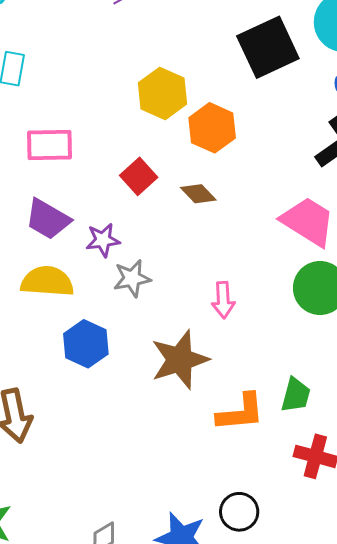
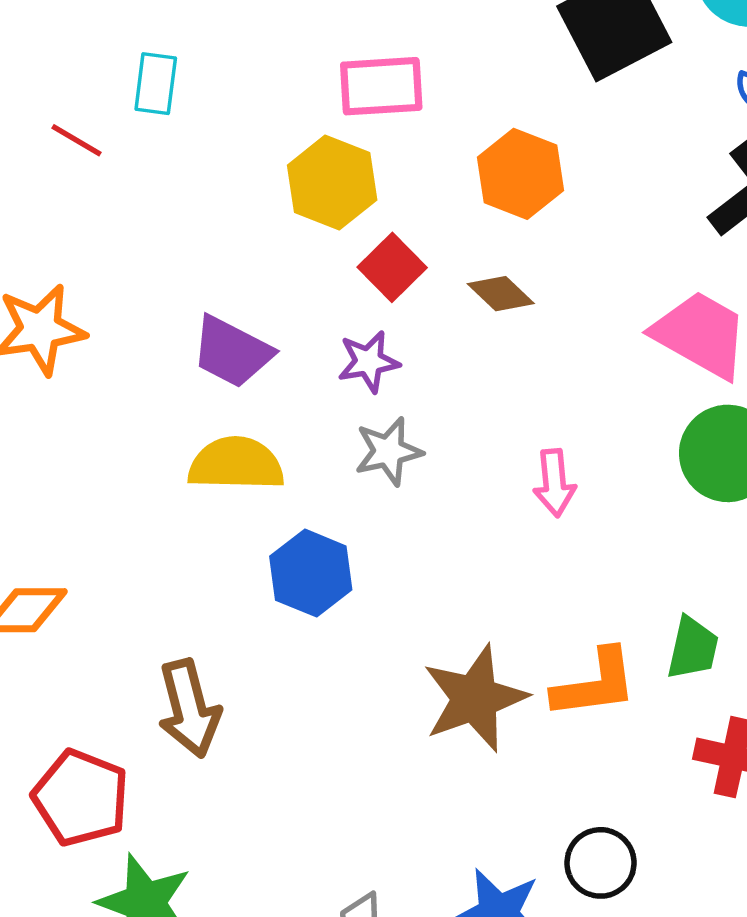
yellow hexagon: (162, 93) -> (332, 183), moved
pink rectangle: (49, 145) -> (381, 86), moved
purple star: (103, 240) -> (368, 362), moved
brown star: (180, 360) -> (475, 698), moved

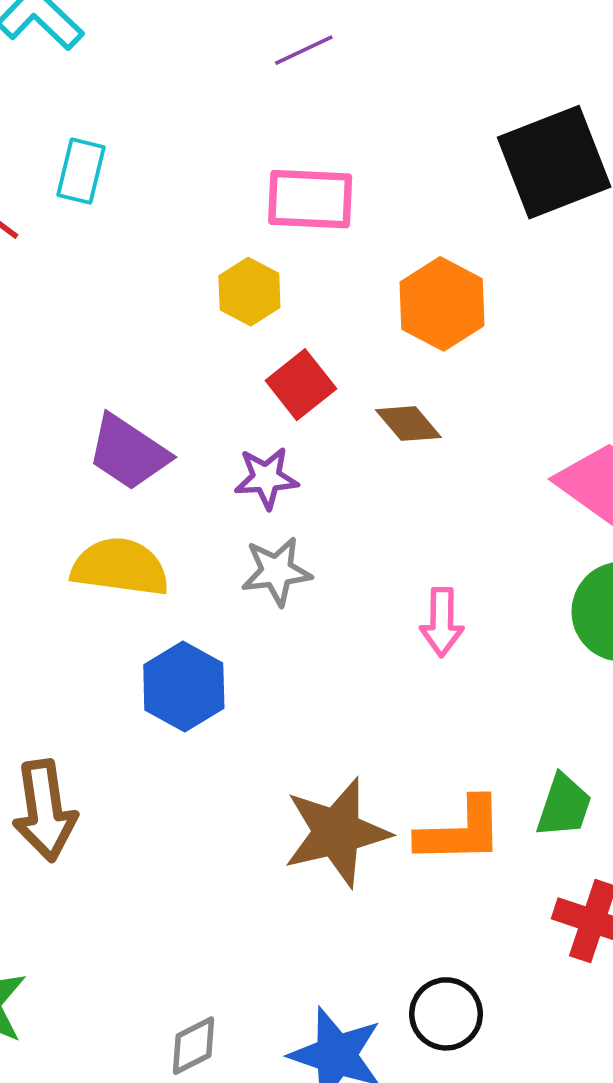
yellow hexagon: (332, 183) -> (249, 292), size x0.7

